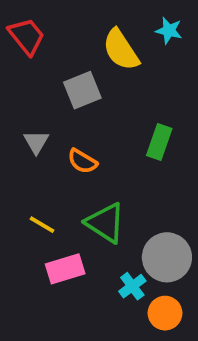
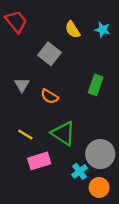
cyan star: (169, 31) -> (103, 30), moved
yellow semicircle: (121, 50) -> (73, 30), size x0.7
gray square: (82, 90) -> (50, 54), turned -30

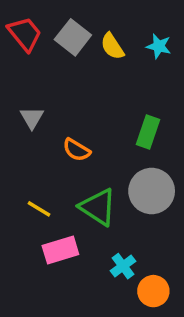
gray square: (50, 54) -> (73, 37), moved
gray triangle: (22, 85) -> (32, 118), moved
gray circle: (100, 154) -> (152, 191), moved

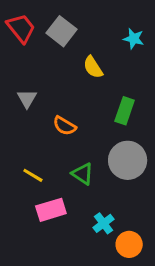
yellow semicircle: (112, 46) -> (93, 67), moved
green triangle: (98, 207) -> (83, 174), size x0.7

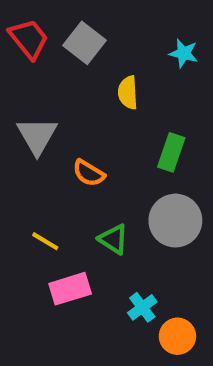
yellow semicircle: (93, 67) -> (128, 93), turned 30
gray triangle: (27, 99) -> (37, 136), size x1.5

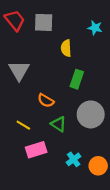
gray square: (85, 43) -> (44, 22), turned -36
green rectangle: (171, 152) -> (77, 79), moved
orange semicircle: (89, 173) -> (46, 101), moved
orange circle: (177, 336) -> (98, 166), moved

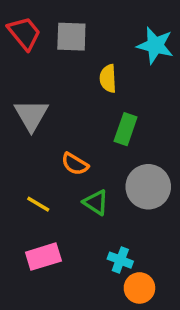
cyan star: (95, 28) -> (155, 45), size x1.5
pink rectangle: (36, 150) -> (43, 257), moved
cyan cross: (74, 159) -> (120, 260), turned -32
orange circle: (98, 166) -> (139, 288), moved

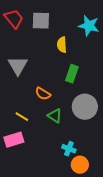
pink rectangle: (43, 257) -> (14, 140), moved

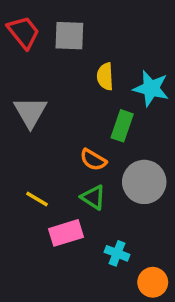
cyan star: (89, 26) -> (151, 88), moved
orange semicircle: (43, 94) -> (93, 160), moved
pink rectangle: (14, 140) -> (66, 233), moved
orange circle: (80, 165) -> (153, 282), moved

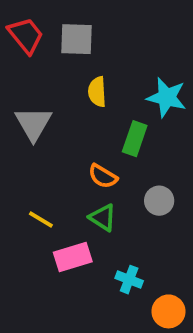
yellow semicircle: (105, 76) -> (97, 92), moved
gray circle: (144, 182) -> (159, 201), size x0.6

